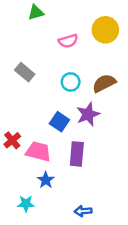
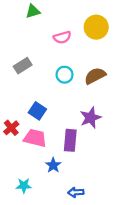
gray rectangle: (25, 72) -> (23, 66), turned -72
purple star: (88, 114) -> (91, 118), moved
blue square: (59, 122) -> (37, 111), moved
blue star: (46, 180) -> (53, 165), moved

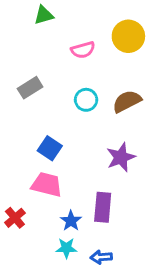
red cross: (11, 128) -> (15, 218), moved
purple rectangle: (70, 140) -> (103, 207), moved
cyan star: (24, 186) -> (66, 248), moved

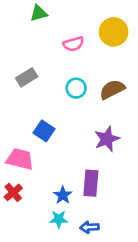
pink trapezoid: (47, 185) -> (20, 159), moved

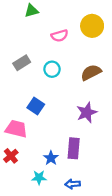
cyan circle: (76, 88) -> (52, 69), moved
cyan star: (59, 219) -> (39, 178), moved

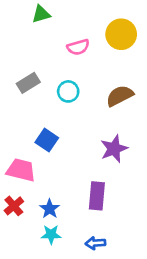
blue star: (51, 158) -> (50, 209), moved

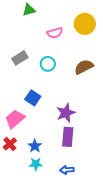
purple star: (114, 149) -> (66, 113), moved
pink trapezoid: (21, 170) -> (15, 119), turned -55

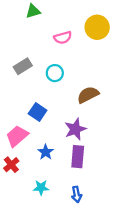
brown semicircle: (84, 67) -> (88, 95), moved
blue star: (35, 146) -> (46, 152), moved
blue arrow: (67, 170) -> (77, 194), turned -96

